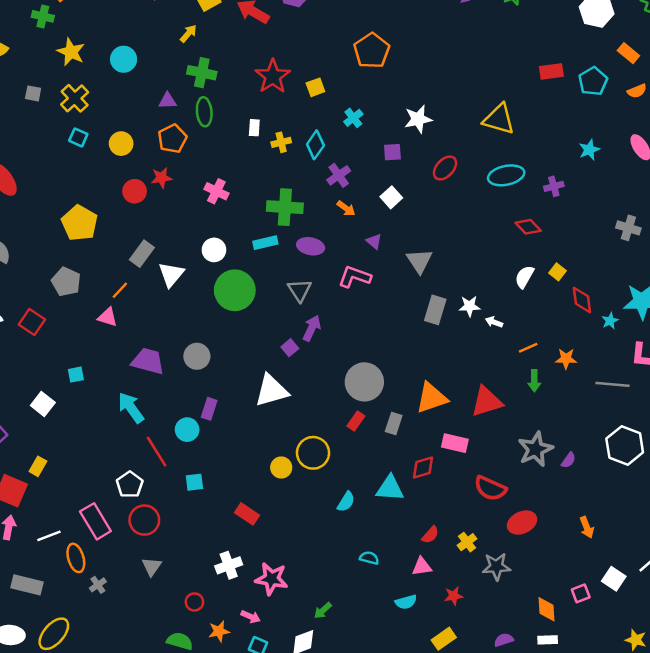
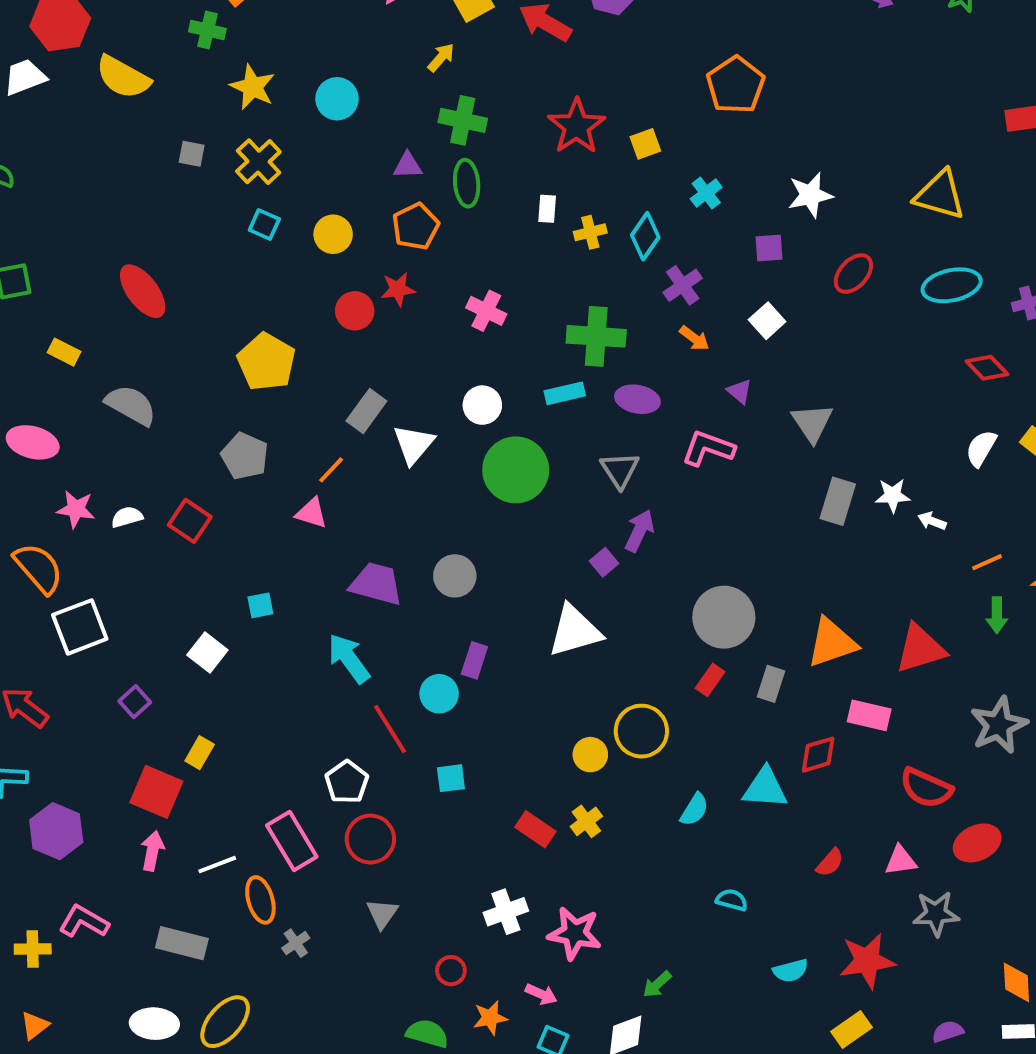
yellow cross: (467, 542) -> (586, 821), moved
pink triangle: (422, 567) -> (901, 861), moved
red star: (454, 596) -> (867, 961), size x1.8

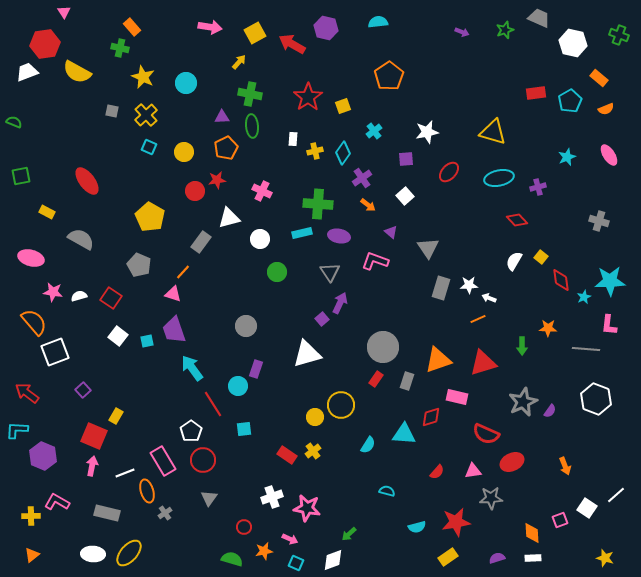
white triangle: (414, 444) -> (229, 218), moved, turned 35
green circle: (516, 470) -> (277, 272), size x0.6
orange line: (987, 562) -> (478, 319), moved
purple trapezoid: (376, 584) -> (174, 330), moved, turned -124
white square: (207, 652) -> (118, 336), moved

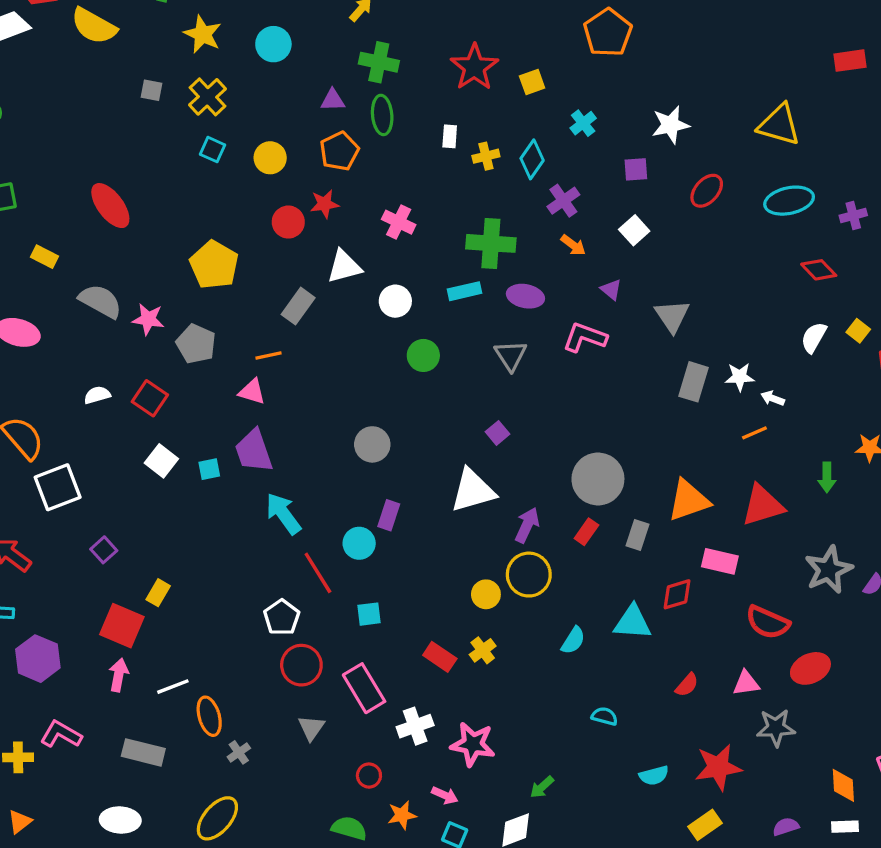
orange line: (183, 272) -> (268, 355), turned 35
pink star: (53, 292) -> (148, 319), moved
purple arrow: (340, 303) -> (527, 525), moved
pink rectangle: (163, 461) -> (364, 688), moved
yellow ellipse: (129, 553) -> (217, 818), moved

